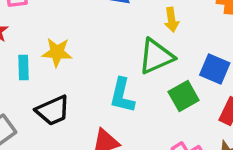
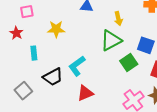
yellow star: (57, 52) -> (56, 29), moved
cyan L-shape: (122, 95) -> (77, 66), moved, turned 45

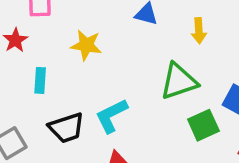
yellow arrow: (118, 19) -> (199, 31), moved

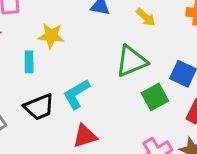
yellow arrow: (199, 31) -> (146, 17), turned -40
cyan rectangle: (40, 80) -> (29, 62), moved

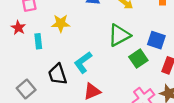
cyan rectangle: (29, 62) -> (38, 41), moved
black trapezoid: (39, 107) -> (58, 74), turned 100

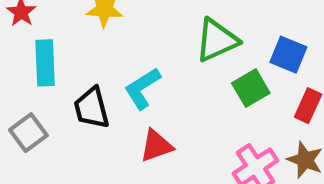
cyan rectangle: (38, 41) -> (45, 63), moved, size x1.5

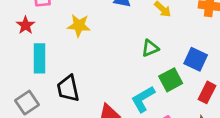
green triangle: (217, 40) -> (150, 48), size x0.6
cyan L-shape: (142, 88) -> (143, 99), moved

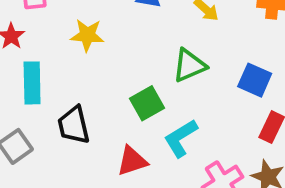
green triangle: (150, 48) -> (189, 65), size x1.4
green square: (171, 80) -> (147, 103), moved

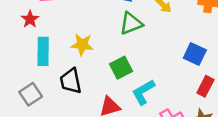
yellow star: (87, 35) -> (82, 45), moved
green triangle: (189, 65) -> (131, 23), moved

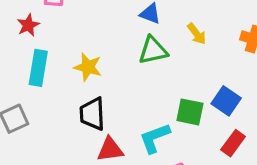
green square: (121, 68) -> (190, 112), moved, turned 30
black trapezoid: (71, 81) -> (92, 114), moved

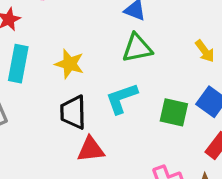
yellow arrow: (197, 34) -> (205, 51), moved
cyan L-shape: (155, 138) -> (122, 98), moved

